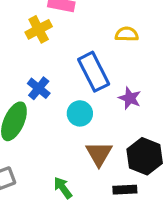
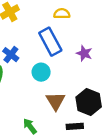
yellow semicircle: (127, 34) -> (62, 14), moved
purple star: (130, 98) -> (84, 53), moved

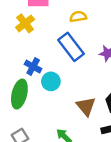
cyan circle: (41, 72) -> (51, 81), moved

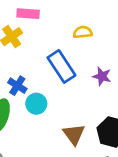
yellow semicircle: (78, 17) -> (83, 32), moved

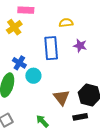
blue rectangle: (61, 66) -> (51, 48), turned 30
purple star: (102, 76) -> (80, 46), moved

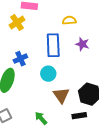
blue cross: (19, 63) -> (20, 59), turned 32
cyan circle: (33, 76) -> (48, 74), moved

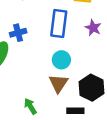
cyan circle: (48, 74) -> (61, 60), moved

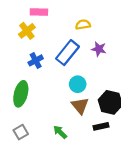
blue rectangle: (59, 23) -> (68, 53), turned 45
blue cross: (18, 33) -> (36, 60), moved

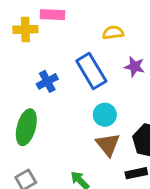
yellow cross: (27, 31) -> (25, 29), moved, turned 35
blue rectangle: (68, 53) -> (91, 71), turned -70

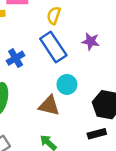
yellow semicircle: (113, 33) -> (54, 15), moved, turned -60
brown triangle: (108, 145) -> (49, 106), moved, turned -35

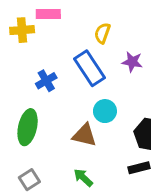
yellow semicircle: (54, 15) -> (102, 33), moved

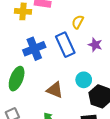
blue cross: (46, 81) -> (34, 49), size x1.5
cyan circle: (105, 111) -> (84, 80), moved

